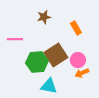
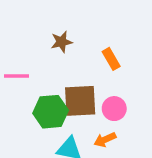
brown square: (56, 55) -> (80, 101), turned 30
orange arrow: (82, 73) -> (105, 140), moved

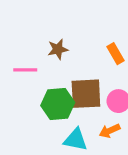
brown star: (61, 42) -> (58, 49), moved

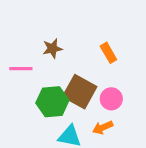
brown square: (86, 94) -> (80, 92), turned 32

